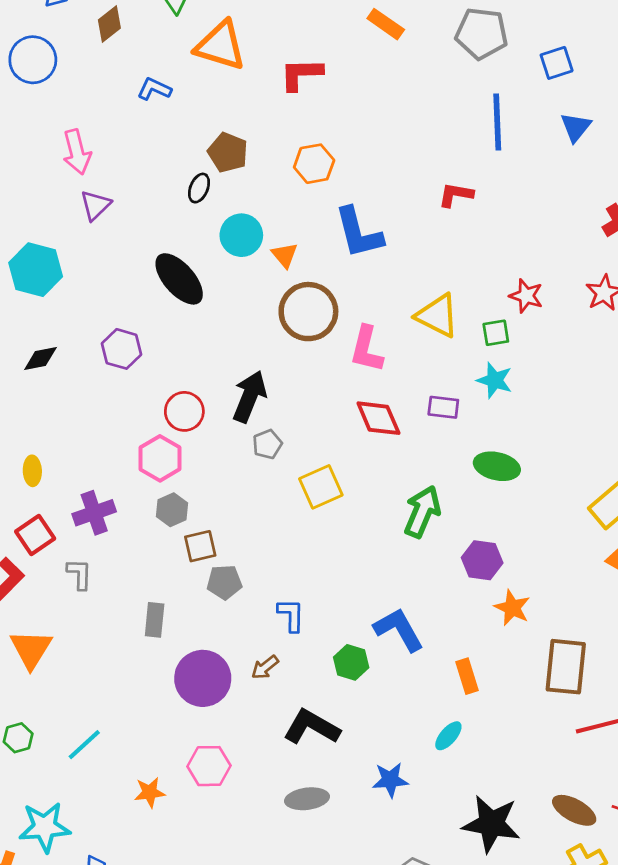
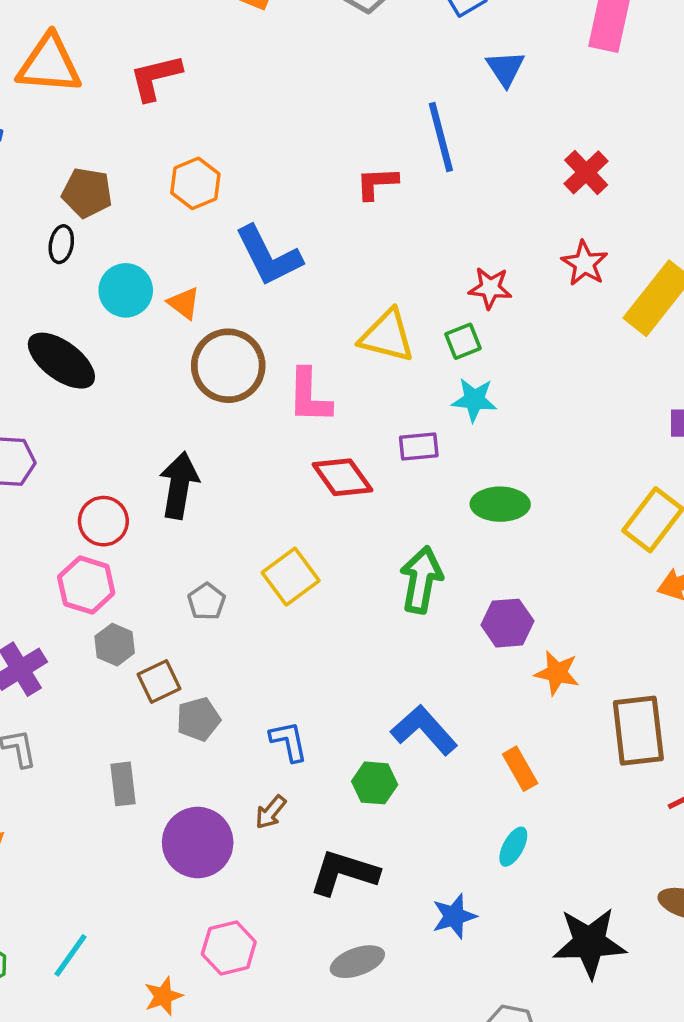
blue line: (497, 122) -> (441, 137), moved
gray pentagon: (267, 444) -> (207, 602), moved

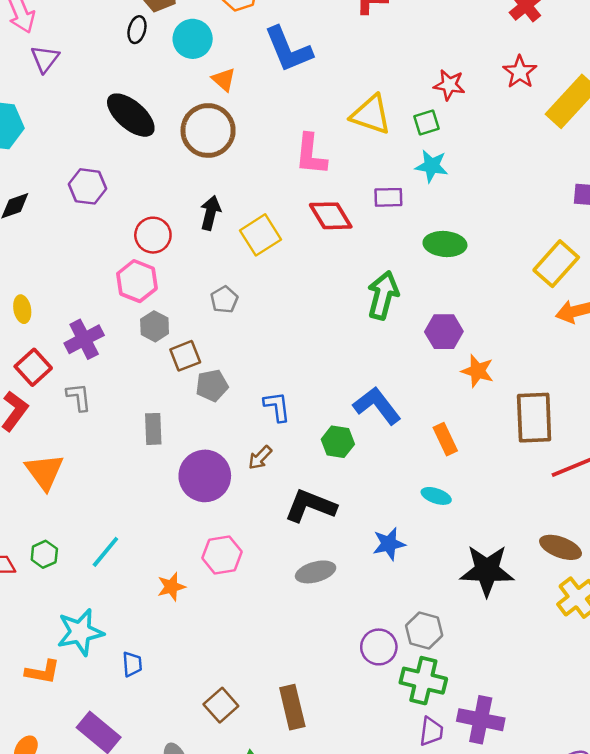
cyan circle: (126, 290) -> (193, 39), moved
brown circle: (228, 366) -> (208, 130), moved
black arrow: (179, 485) -> (210, 213), size x0.7
yellow square: (291, 577) -> (261, 235), moved
cyan ellipse: (513, 847) -> (436, 496), turned 76

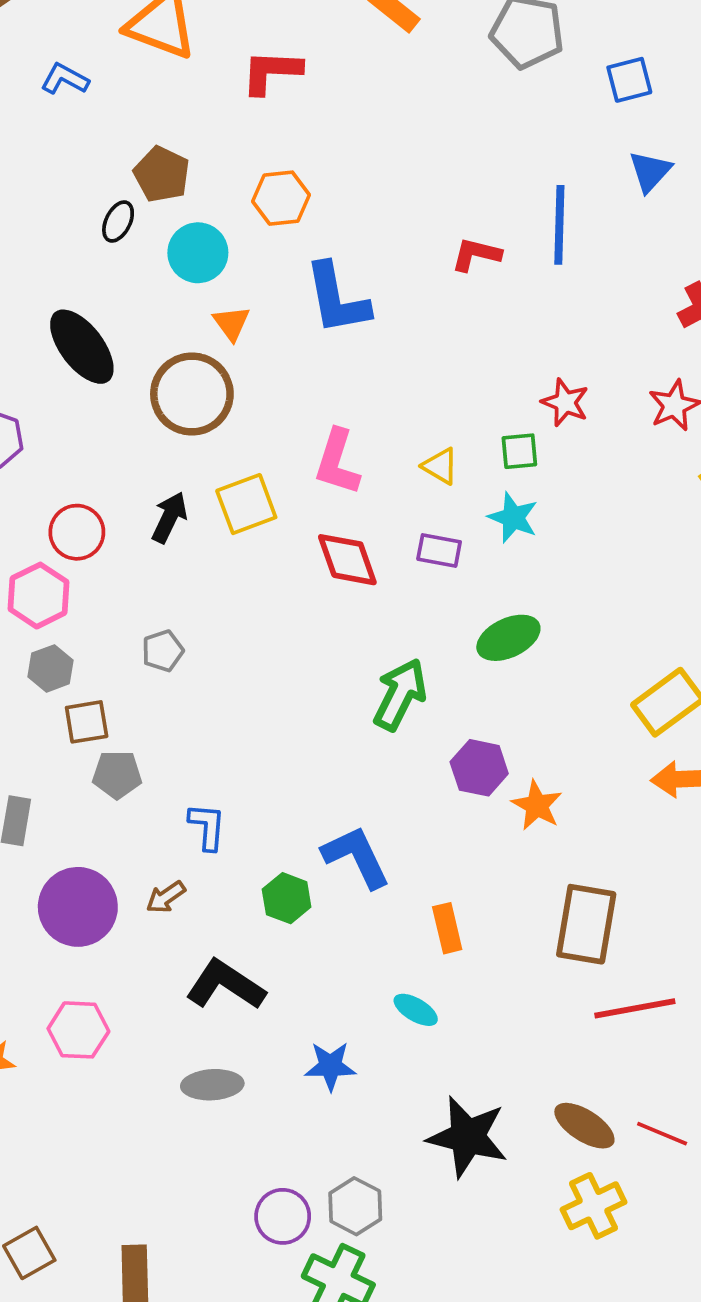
yellow triangle: (371, 115) -> (440, 466), moved, size x0.6
yellow square: (261, 235) -> (246, 504), moved
green ellipse: (445, 244) -> (508, 638), turned -42
orange star: (477, 371) -> (537, 805), moved

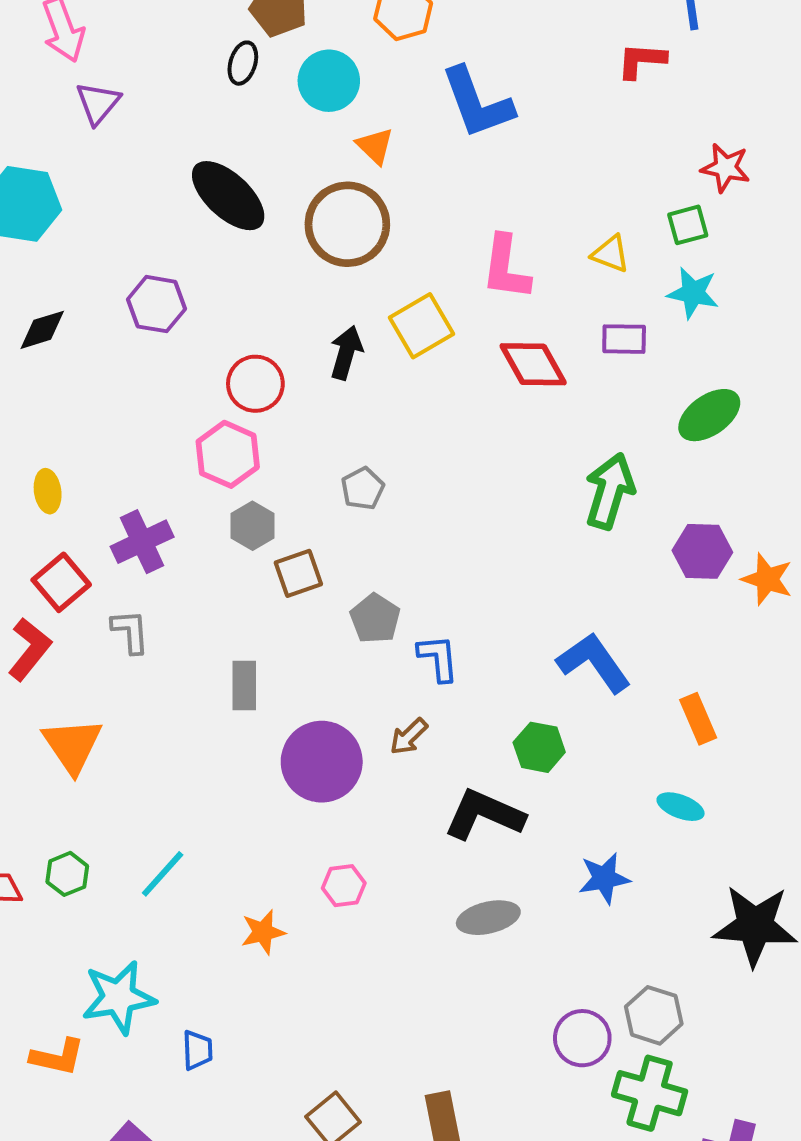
red L-shape: (476, 255) -> (642, 61), moved
gray pentagon: (117, 775) -> (375, 619), moved, turned -30
green hexagon: (287, 898) -> (539, 747), moved
pink hexagon: (78, 1030) -> (344, 886), size x0.7

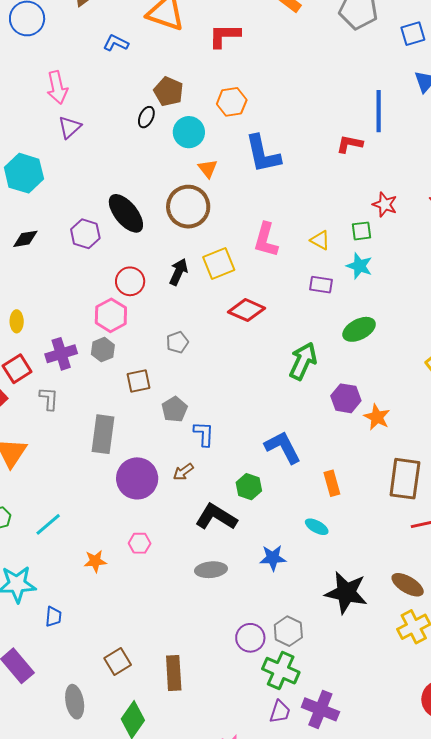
black ellipse: (228, 196) -> (126, 213), moved
red diamond: (533, 364) -> (247, 310), moved, turned -45
gray hexagon: (253, 526) -> (103, 350), moved
gray rectangle: (244, 685) -> (103, 434), size x1.5

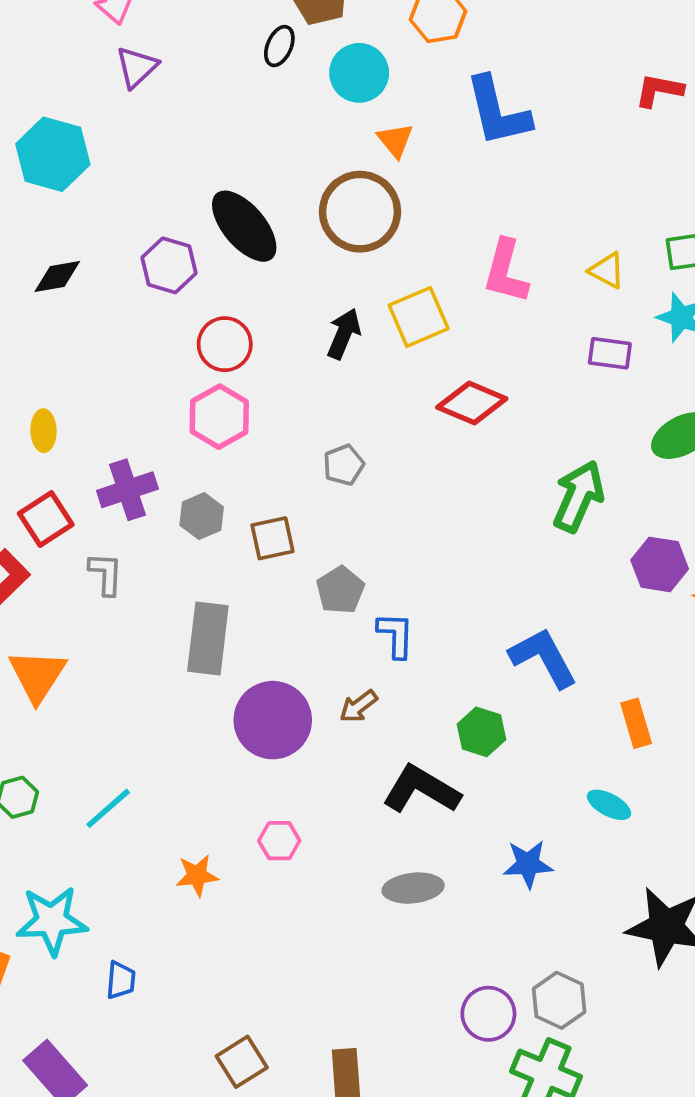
red circle: (130, 281) -> (225, 344), moved
gray hexagon: (103, 350) -> (202, 516), moved

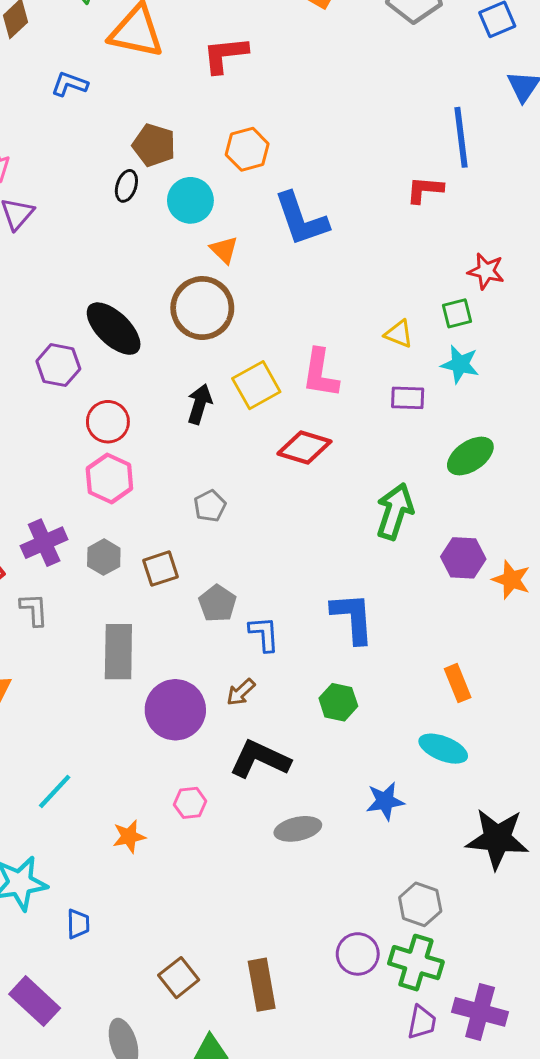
pink L-shape: (506, 271) -> (320, 373), moved
blue L-shape: (543, 658) -> (353, 618), moved, turned 30
black L-shape: (421, 790) -> (260, 759), moved
cyan ellipse: (609, 805) -> (443, 749), size x1.4
purple circle: (488, 1014) -> (358, 954), moved

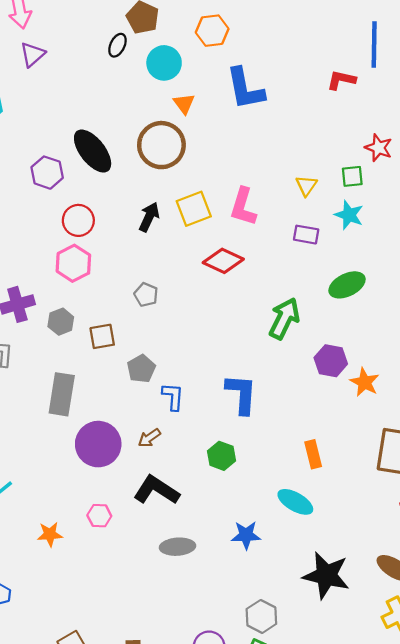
yellow triangle: (399, 334) -> (306, 186), turned 35
gray pentagon: (210, 506) -> (146, 295), turned -30

